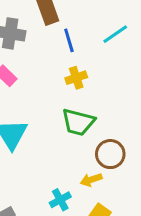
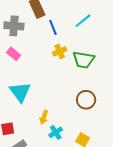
green trapezoid: (78, 122) -> (84, 60), moved
yellow arrow: (91, 180) -> (44, 117), moved, turned -48

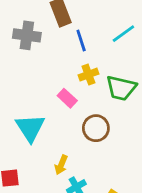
pink rectangle: (14, 54) -> (67, 98), moved
brown circle: (86, 100) -> (96, 128), moved

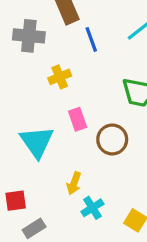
yellow cross: (88, 75) -> (60, 77), moved
pink rectangle: (67, 98) -> (78, 119), moved, turned 30

